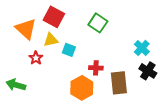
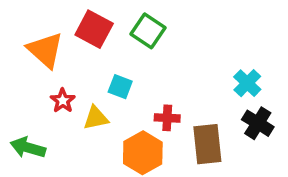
green square: (98, 23) -> (148, 31), moved
yellow triangle: (51, 40) -> (96, 118), moved

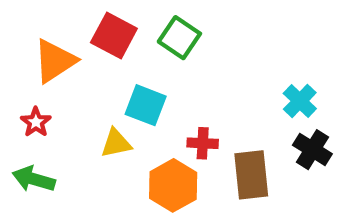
orange triangle: (45, 50) -> (55, 61), turned 45
cyan square: (120, 87) -> (146, 105), size x1.4
red star: (63, 101) -> (36, 122), moved

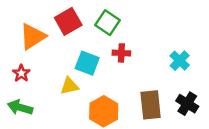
red square: (114, 36) -> (68, 21), turned 32
red cross: (203, 143) -> (121, 53), moved
black cross: (312, 150) -> (187, 104), moved

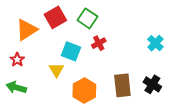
red cross: (121, 53) -> (99, 43), turned -32
cyan cross: (180, 61) -> (155, 43), moved
yellow triangle: (69, 86) -> (56, 70), turned -49

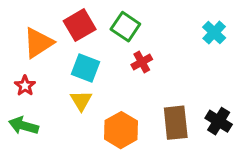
cyan cross: (155, 43) -> (214, 33), moved
cyan square: (71, 51) -> (86, 68), moved

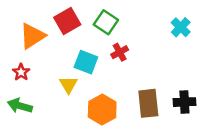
cyan square: (86, 68) -> (86, 62), moved
black cross: (219, 121) -> (184, 102), turned -35

